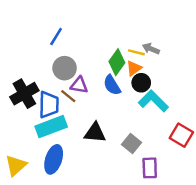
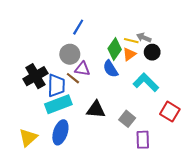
blue line: (56, 37) -> (78, 27), moved
black circle: (141, 83) -> (152, 52), moved

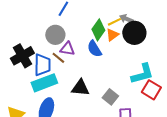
yellow line: (131, 41) -> (114, 22), turned -40
black circle: (152, 52) -> (134, 33), size x1.5
cyan L-shape: (146, 82) -> (142, 74), moved, turned 120

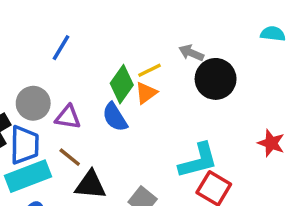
gray arrow: (126, 19) -> (191, 53), moved
black circle: (134, 33) -> (216, 79), moved
gray circle: (55, 35) -> (33, 103), moved
brown line: (58, 58) -> (70, 157), moved

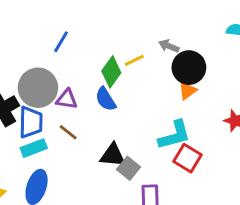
orange triangle: (146, 93) -> (187, 91), moved
gray circle: (33, 103) -> (38, 88), size x1.4
cyan rectangle: (28, 176) -> (34, 148), size x0.7
black triangle: (90, 185) -> (113, 155), moved

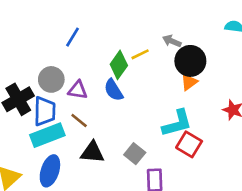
gray circle: (38, 88) -> (51, 79), size x0.7
cyan rectangle: (34, 148) -> (47, 135), size x1.4
black triangle: (113, 155) -> (92, 152), moved

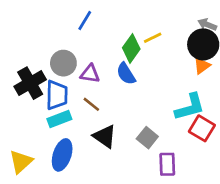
gray arrow: (172, 41) -> (207, 24), moved
cyan rectangle: (47, 135) -> (59, 119), size x0.7
black triangle: (92, 152) -> (105, 136), turned 30

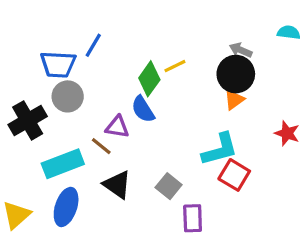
purple triangle: (90, 74) -> (117, 127), moved
blue trapezoid: (57, 95) -> (58, 64), moved, turned 92
cyan rectangle: (59, 119) -> (63, 164), size x1.4

